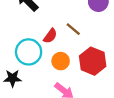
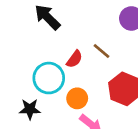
orange circle: (61, 61) -> (77, 98), moved

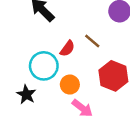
black star: (30, 109) -> (26, 94), turned 30

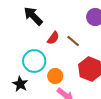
red semicircle: (67, 48) -> (53, 38), moved

